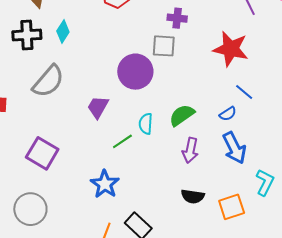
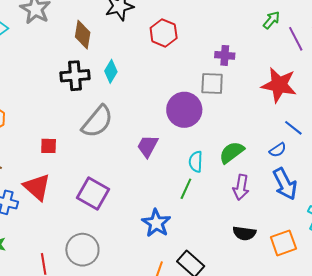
green line: (122, 141) -> (186, 189), moved, turned -30

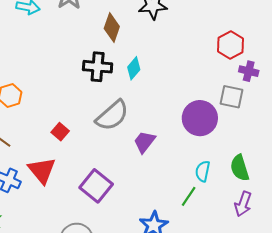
red hexagon: (164, 33) -> (231, 45), moved
red square: (49, 146) -> (60, 132), turned 30
purple trapezoid: (148, 146) -> (145, 142), moved
green semicircle: (232, 152) -> (240, 168), turned -80

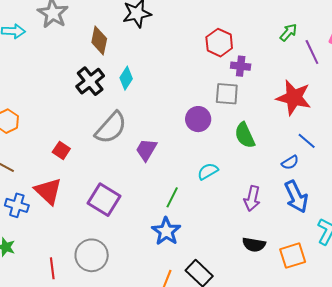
black cross: (98, 67) -> (90, 81), turned -36
purple circle: (200, 118) -> (198, 119), size x0.7
green semicircle: (240, 168) -> (245, 135), moved
cyan semicircle: (203, 171) -> (208, 171), turned 55
green line: (189, 196) -> (172, 197), moved

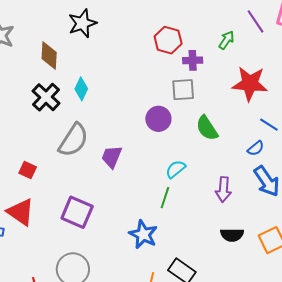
green arrow: (288, 32) -> (226, 40), moved
purple line: (312, 52) -> (255, 21), moved
green line: (172, 197) -> (165, 198), moved

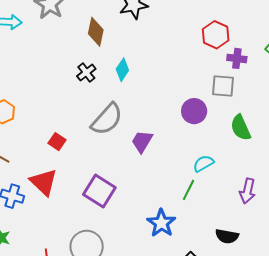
black cross: (46, 97) -> (86, 73), size x0.7
black semicircle: (232, 235) -> (227, 236), moved

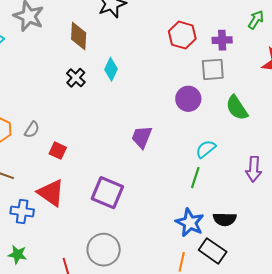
red hexagon: (216, 35) -> (182, 35), moved
gray semicircle: (107, 119) -> (32, 130), moved, size x0.5
blue star: (161, 223) -> (190, 223), moved
black semicircle: (227, 236) -> (225, 219), moved

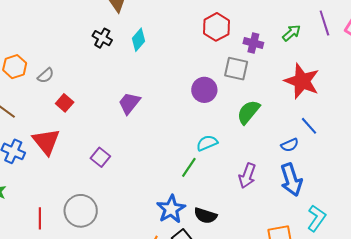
black cross: (76, 78) -> (102, 38), turned -30
green semicircle: (237, 108) -> (248, 112), turned 56
purple trapezoid: (142, 137) -> (129, 103), moved
purple square: (107, 193) -> (100, 157), size x0.6

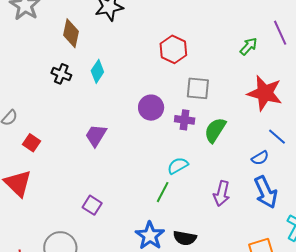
purple cross: (253, 43) -> (185, 120), moved
purple circle: (204, 90) -> (151, 108), moved
purple square: (100, 157) -> (92, 205), moved

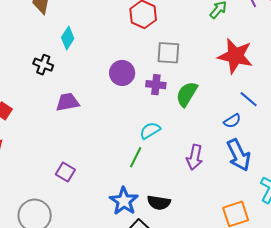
black cross: (61, 74) -> (43, 65), moved
purple trapezoid: (96, 135) -> (68, 102), turned 50

